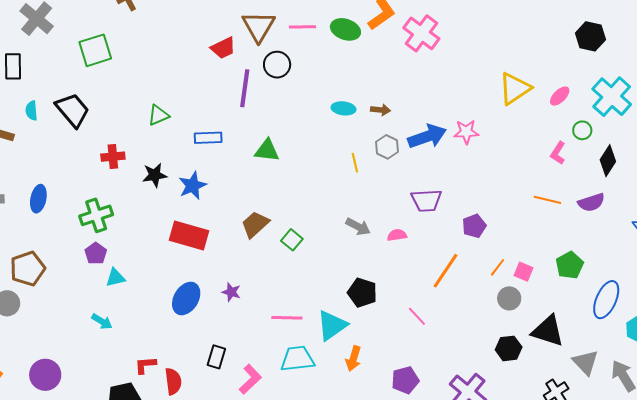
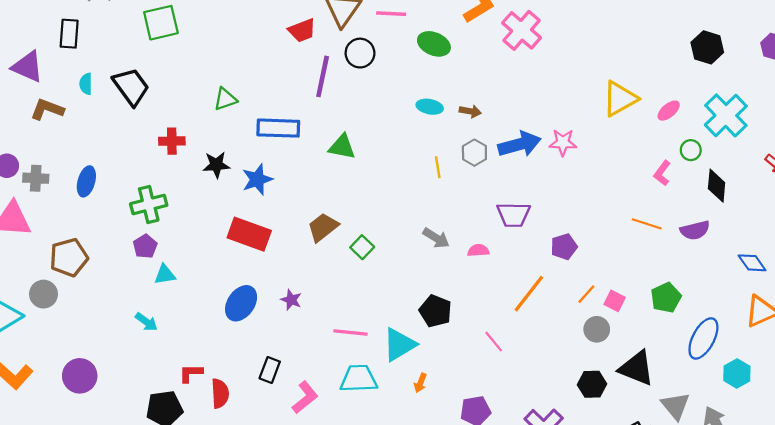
green ellipse: (345, 29) -> (434, 44), moved
blue rectangle: (208, 138) -> (278, 128), size x1.4
black diamond: (608, 161) -> (717, 186), turned -32
orange arrow: (353, 359) -> (420, 383), size x0.7

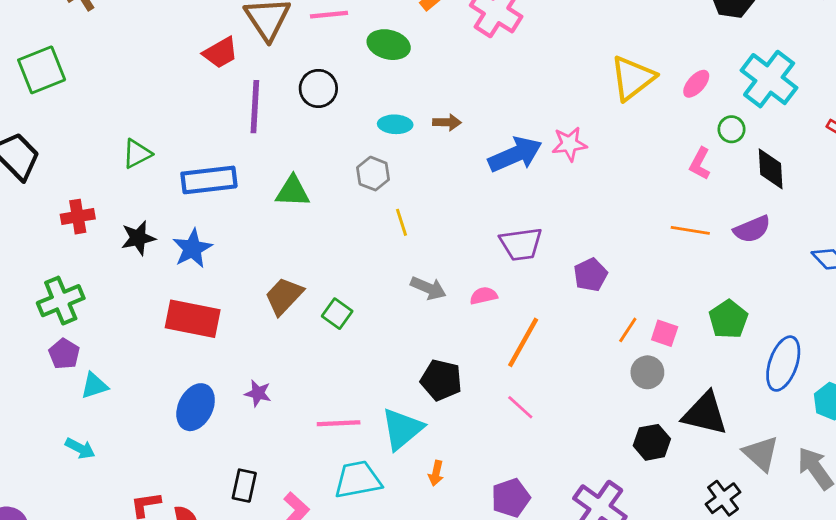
black circle: (360, 53) -> (318, 88), moved
gray hexagon: (474, 153) -> (373, 174), moved
yellow line: (438, 167) -> (402, 222), moved
orange line: (529, 294) -> (523, 342), moved

